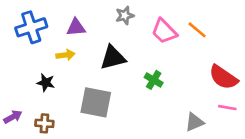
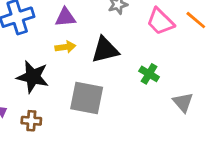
yellow arrow: (65, 55) -> (65, 47), moved
black star: (46, 83) -> (33, 77), size x1.6
gray triangle: (194, 122) -> (183, 102), moved, turned -48

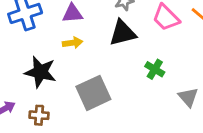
black triangle: (105, 50) -> (123, 33), moved
gray square: (87, 98) -> (93, 93), turned -36

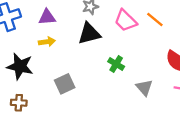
gray square: (93, 93) -> (65, 84), size x0.7

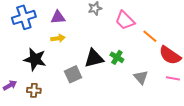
orange line: (155, 19) -> (150, 36), moved
black triangle: (89, 34) -> (94, 58), moved

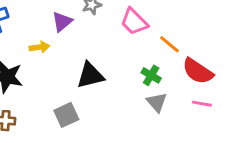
purple triangle: (58, 17) -> (62, 22), moved, turned -35
green cross: (117, 57) -> (151, 75), moved
gray square: (73, 74) -> (66, 115), moved

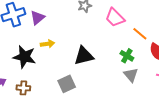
purple triangle: (62, 22) -> (38, 18), moved
yellow arrow: (39, 47) -> (48, 44), moved

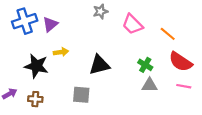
orange line: (140, 34) -> (168, 34), moved
gray triangle: (131, 75) -> (150, 85), turned -49
gray square: (67, 84) -> (81, 95), turned 30

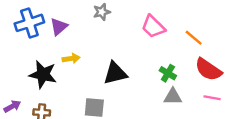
gray star: (100, 11) -> (102, 12), moved

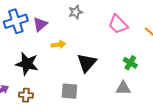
yellow arrow: (71, 59) -> (58, 45), moved
black triangle: (115, 73) -> (87, 63), turned -35
gray triangle: (173, 96) -> (123, 88), moved

